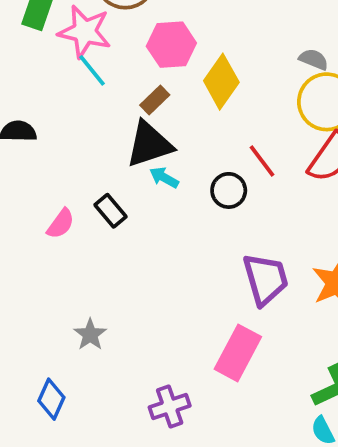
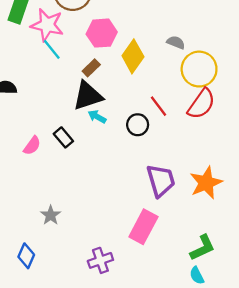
gray semicircle: (314, 59) -> (176, 42), moved

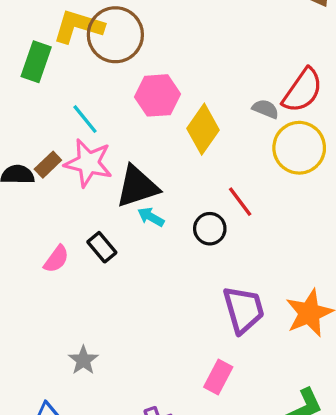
pink star: (47, 25) -> (88, 163), moved
brown rectangle: (91, 68) -> (48, 165), moved
red semicircle: (201, 104) -> (303, 90), moved
pink rectangle: (143, 227) -> (218, 377), size x0.7

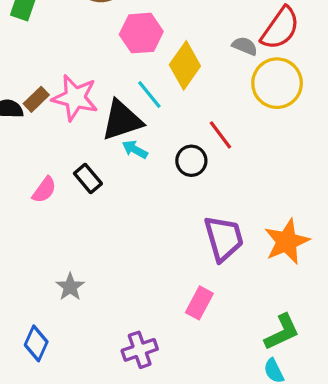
cyan line: (85, 119) -> (149, 94), moved

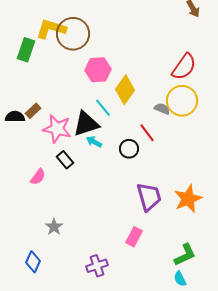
gray semicircle: (245, 46) -> (162, 109), moved
pink star: (75, 98) -> (57, 129), moved
pink semicircle: (44, 190) -> (38, 177), moved

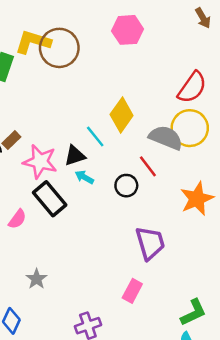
pink hexagon: (98, 70) -> (127, 30), moved
gray semicircle: (162, 109) -> (166, 138), size x1.8
black triangle: (86, 124) -> (75, 156), size x0.7
black rectangle: (65, 160) -> (50, 199), size x1.6
orange star: (188, 199) -> (197, 199), moved

